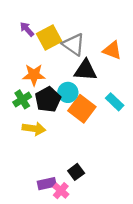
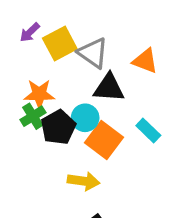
purple arrow: (27, 29) -> (30, 32), turned -91
green cross: (22, 99) -> (33, 116), moved
yellow arrow: (34, 129) -> (84, 181), moved

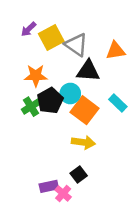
orange triangle: (145, 61) -> (116, 51), turned -30
green cross: (33, 116) -> (31, 107), moved
yellow arrow: (84, 181) -> (83, 142), moved

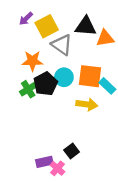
gray triangle: (76, 45) -> (62, 45), moved
black triangle: (88, 71) -> (86, 26), moved
orange square: (85, 110) -> (90, 76), moved, turned -30
yellow arrow: (83, 142) -> (87, 104), moved

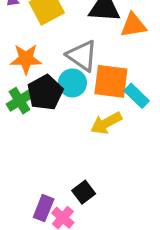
gray triangle: (62, 45) -> (82, 56), moved
yellow arrow: (87, 104) -> (106, 123), turned 144
purple rectangle: (44, 162) -> (44, 208), turned -56

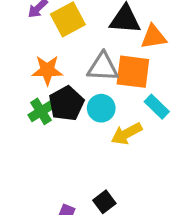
gray triangle: (82, 56) -> (103, 67), turned -32
orange square: (111, 81) -> (133, 72), moved
cyan circle: (72, 83) -> (101, 108), moved

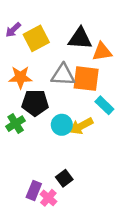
black pentagon: (66, 103) -> (35, 103), turned 30
cyan circle: (101, 108) -> (62, 125), moved
green cross: (41, 111) -> (16, 124), moved

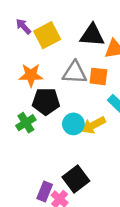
purple arrow: (13, 30) -> (23, 26), turned 91
orange square: (86, 79) -> (98, 76), size x0.7
black square: (64, 178) -> (76, 179), size x1.5

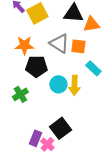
gray triangle: (75, 73) -> (59, 43), turned 30
green cross: (26, 123) -> (20, 94), moved
yellow arrow: (93, 125) -> (74, 85), turned -60

